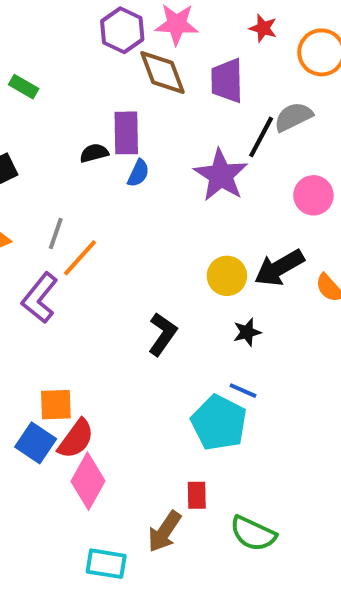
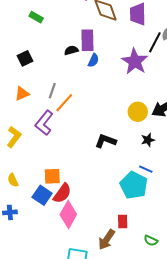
black L-shape: (162, 334) -> (106, 141), turned -105
green semicircle: (253, 534) -> (151, 241), size x0.6

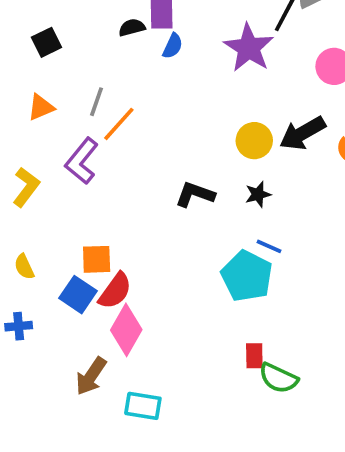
black star: (148, 140) -> (258, 194), moved
red rectangle: (123, 221) -> (254, 356), moved
brown arrow: (107, 240) -> (91, 376), moved
green semicircle: (151, 241) -> (278, 378), size x1.5

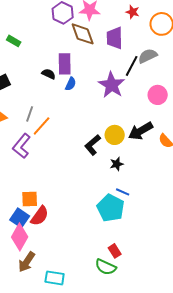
black semicircle: (132, 27) -> (49, 74), turned 40
black L-shape: (195, 194) -> (93, 145), moved, turned -60
pink diamond: (126, 330) -> (20, 237), moved
red rectangle: (254, 356) -> (115, 251), turned -32
green semicircle: (278, 378) -> (106, 267), moved

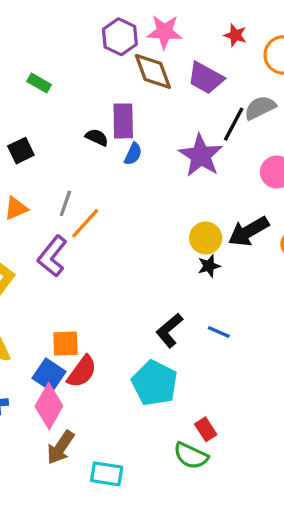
purple trapezoid: (115, 38) -> (206, 78), turned -60
black L-shape: (93, 145) -> (169, 330), moved
black star: (117, 164) -> (209, 266), moved
cyan pentagon: (111, 208) -> (155, 383), moved

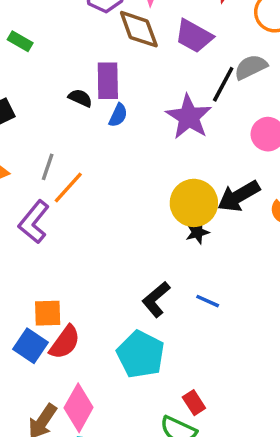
yellow circle: (206, 238) -> (194, 203), size x1.4
pink diamond: (49, 406) -> (79, 408), moved

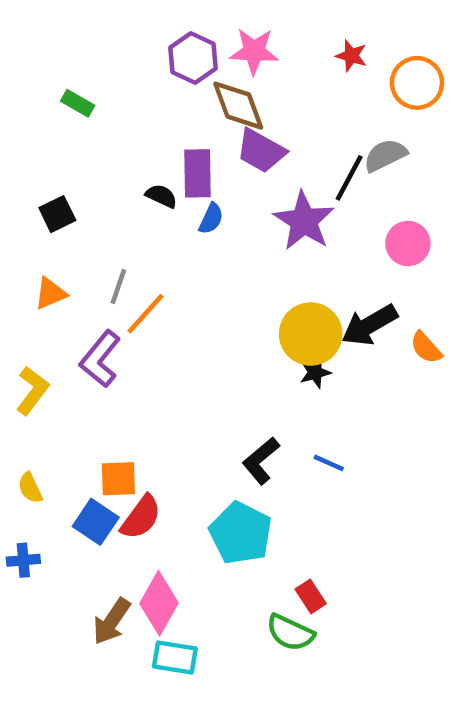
purple trapezoid: (194, 36) -> (261, 151), moved
green rectangle: (20, 41) -> (78, 103), moved

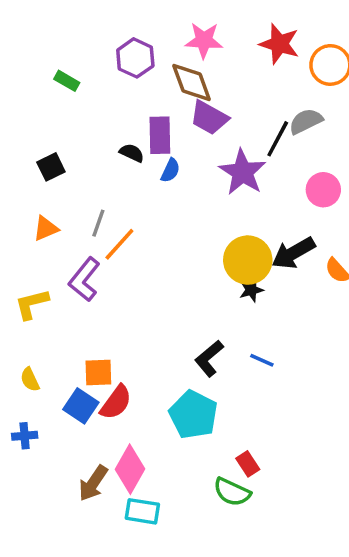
red star: (351, 56) -> (279, 44), size x1.6
purple hexagon: (193, 58) -> (135, 58), moved
yellow L-shape: (32, 391) -> (32, 304), turned -141

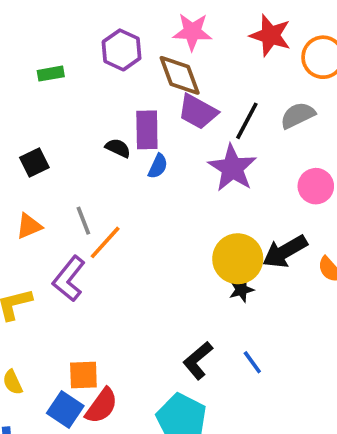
green rectangle: (67, 81) -> (51, 74), turned -40
black line: (278, 139) -> (247, 121), moved
gray line: (98, 223) -> (83, 221), turned -40
blue line: (262, 360) -> (252, 362), turned 30

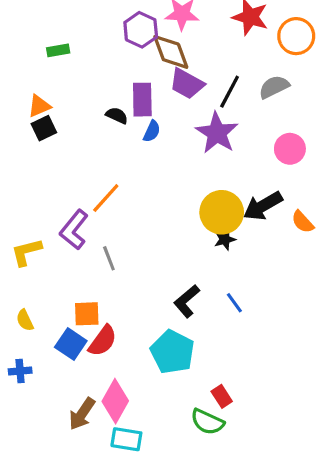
purple hexagon: (122, 50) -> (141, 30), moved
gray line: (83, 221) -> (109, 258), moved
orange triangle: (29, 226) -> (39, 106), moved

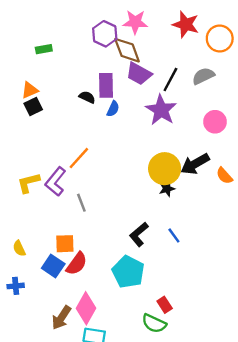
yellow L-shape: (26, 252) -> (29, 183), moved

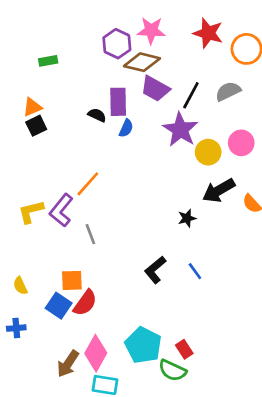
brown diamond: (127, 50) -> (142, 62), turned -56
yellow circle: (165, 169) -> (208, 152), moved, size x0.7
cyan pentagon: (128, 272) -> (143, 345), moved

